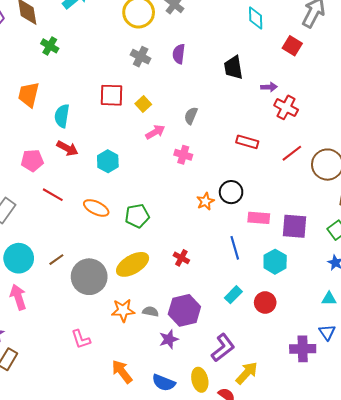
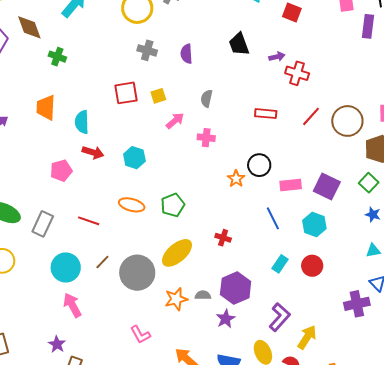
purple semicircle: (179, 54) -> (186, 54), moved
yellow square: (143, 104) -> (158, 96), turned 35
red line: (53, 195) -> (89, 221), moved
purple square: (295, 226) -> (327, 187), turned 32

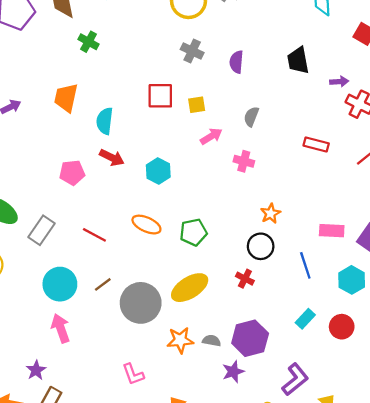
black circle: (259, 165) -> (261, 246), moved

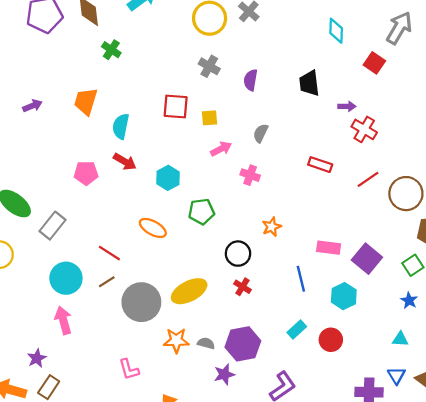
green pentagon: (193, 232) -> (201, 212), moved
red line: (94, 235) -> (109, 253), moved
black circle: (261, 246) -> (238, 254), moved

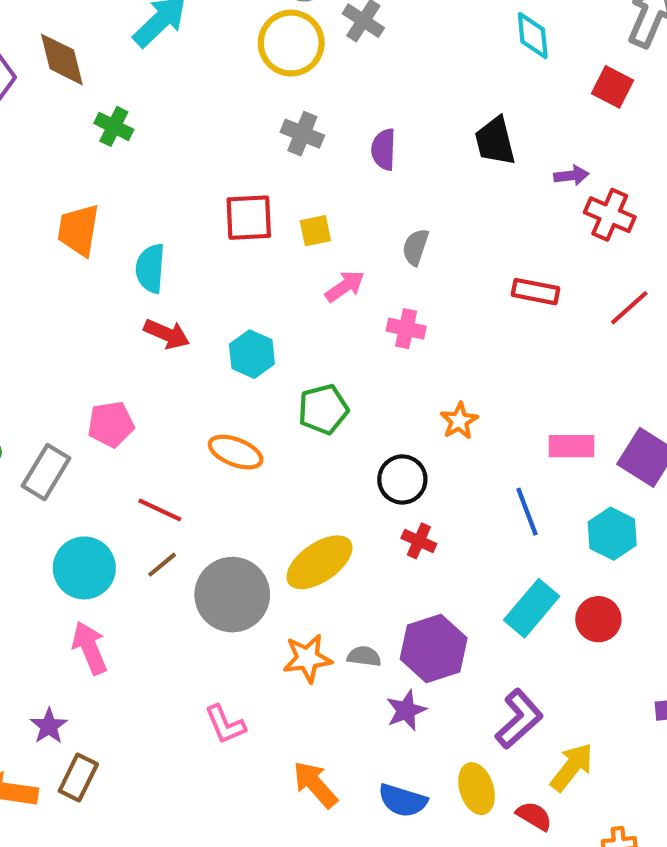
pink pentagon: (86, 173) -> (111, 424), moved
cyan rectangle: (297, 330) -> (532, 608), size x1.5

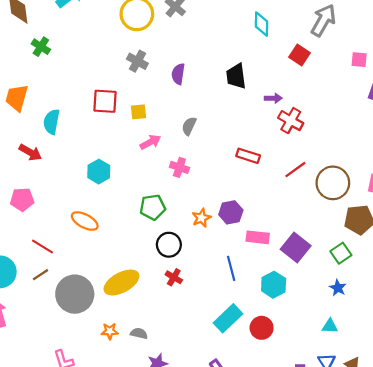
red arrow: (167, 334) -> (30, 152), moved
green pentagon: (323, 409) -> (153, 207), moved
purple hexagon: (434, 649) -> (231, 212), moved, size x0.7
orange star: (307, 658) -> (110, 331), size x0.7

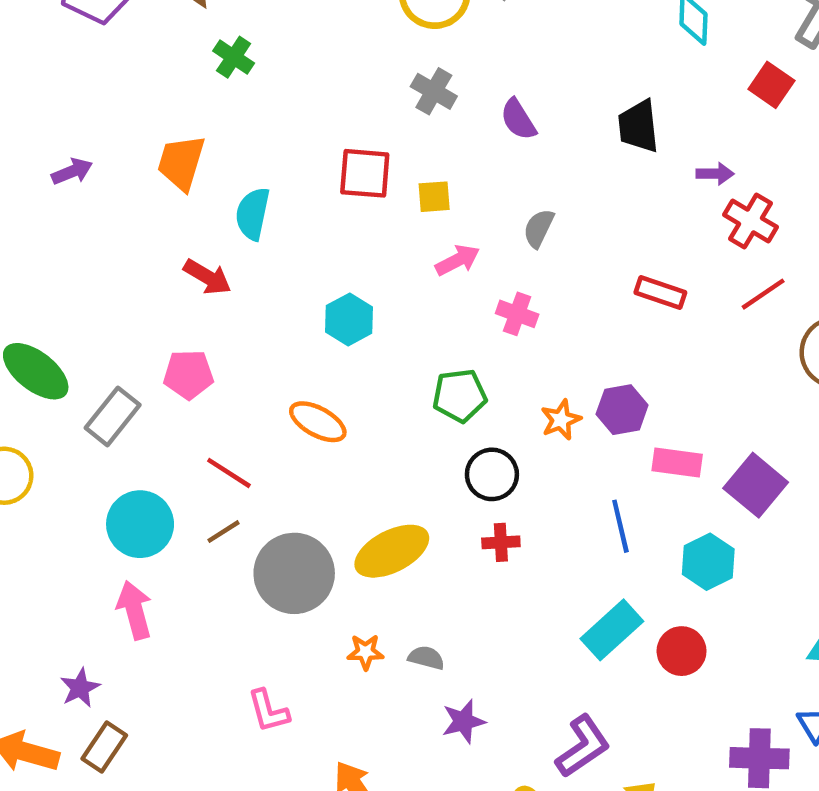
purple semicircle: (178, 74) -> (518, 119), turned -42
red line: (295, 170) -> (763, 294), moved
red cross: (174, 277) -> (501, 542), turned -35

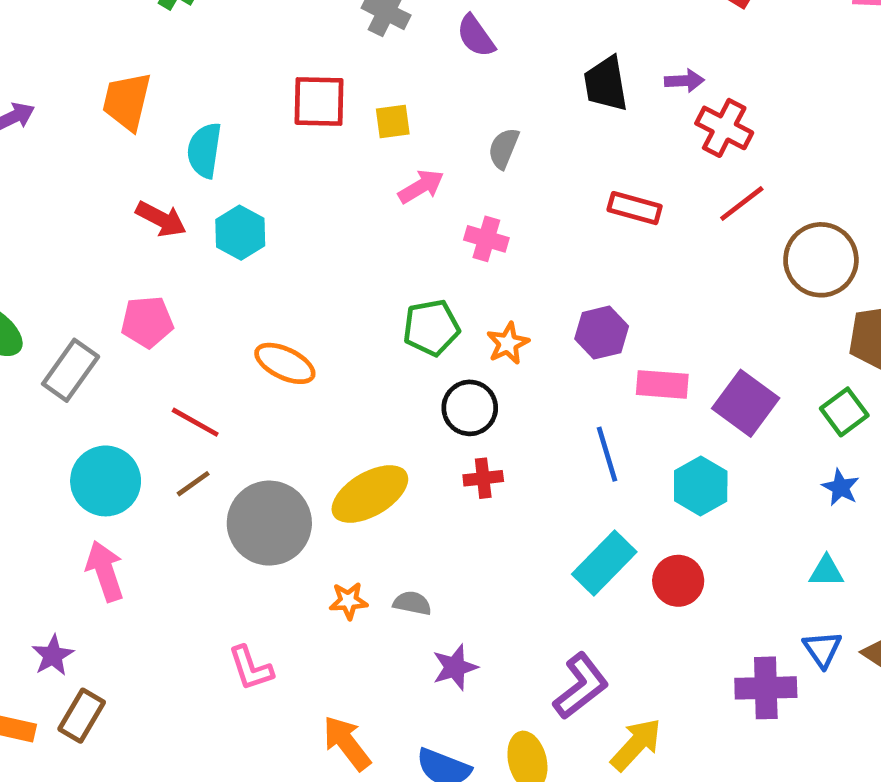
black trapezoid: (638, 126) -> (606, 84), moved
cyan hexagon: (349, 319) -> (240, 233), moved
orange star: (561, 420) -> (508, 343), moved

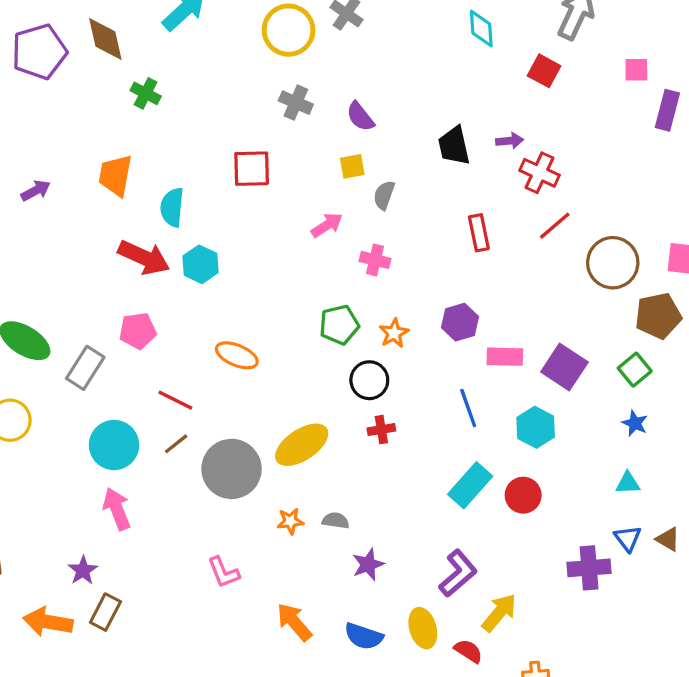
yellow square: (393, 122) -> (352, 166), moved
red rectangle: (635, 208) -> (479, 233), turned 66
red arrow: (161, 219) -> (144, 258), size x1.4

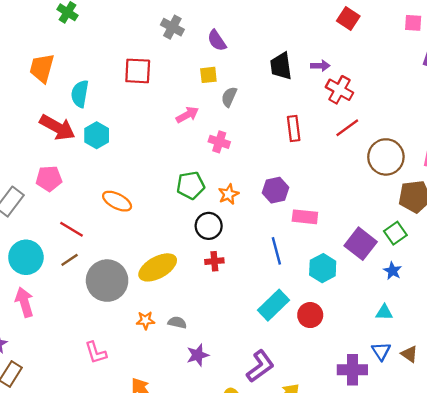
purple square: (564, 367) -> (361, 244), moved

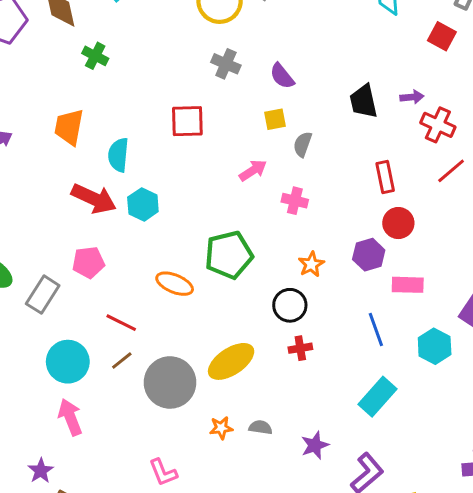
green pentagon: (191, 185) -> (229, 255), moved, size x1.4
red circle: (310, 315) -> (398, 223), moved
purple star: (198, 355) -> (315, 445), moved

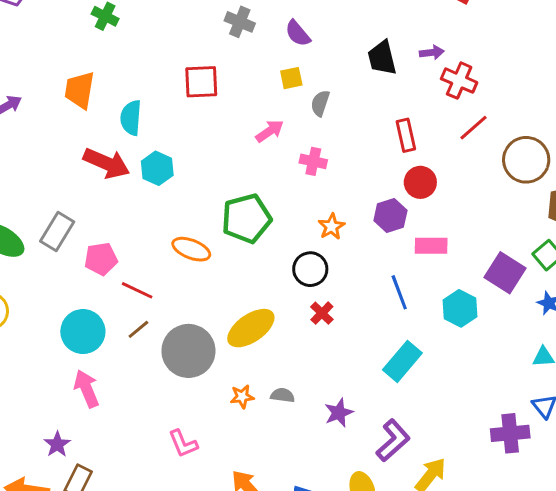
pink pentagon: (88, 262) -> (101, 259), moved
gray rectangle: (43, 295) -> (57, 232), moved
red cross: (300, 348) -> (322, 313), turned -35

